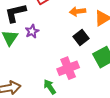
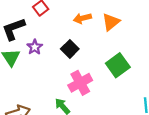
black square: (81, 38) -> (70, 49), moved

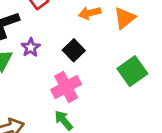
pink cross: (80, 83) -> (66, 87), moved

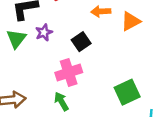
green square: (132, 71) -> (127, 92), moved

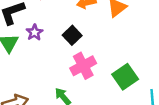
pink cross: (69, 73) -> (83, 66), moved

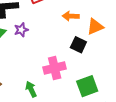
black square: (72, 35) -> (78, 45), moved, turned -35

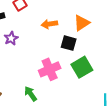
orange arrow: (71, 16) -> (49, 24), moved
green square: (87, 86) -> (82, 67), moved

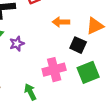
purple star: (11, 38) -> (17, 44), moved

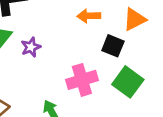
green square: (88, 72) -> (128, 82), turned -30

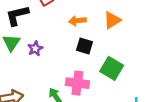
black square: (113, 46) -> (85, 46), moved
pink cross: (82, 80) -> (77, 83), moved, turned 30

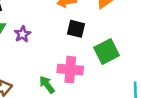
green square: (112, 68) -> (107, 52), turned 35

